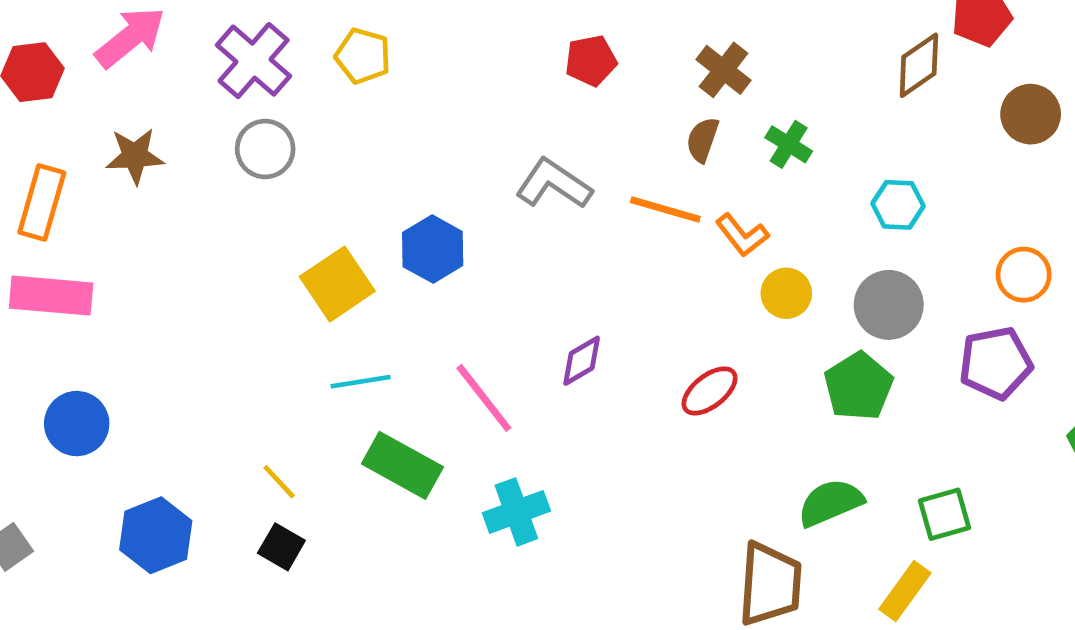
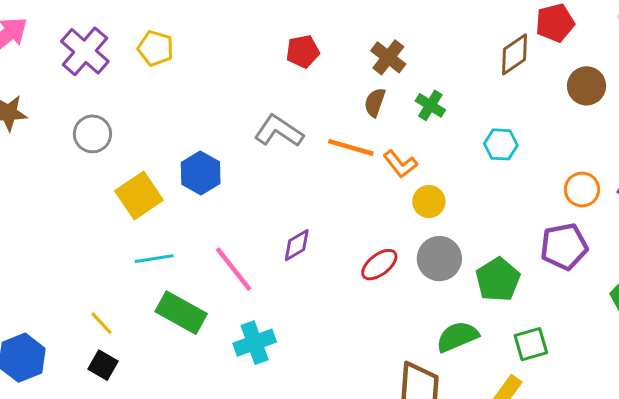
gray circle: (265, 149) -> (92, 134), moved
gray circle: (889, 305) -> (439, 259), moved
green pentagon: (858, 386) -> (498, 280), moved

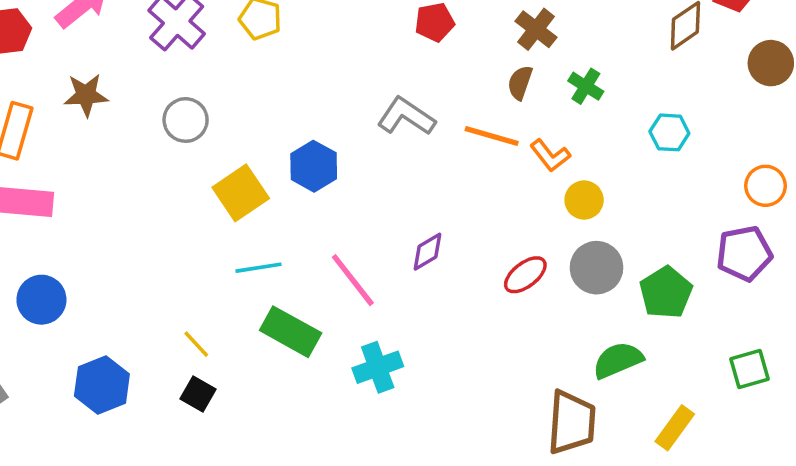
green square: (531, 344) -> (749, 369), moved

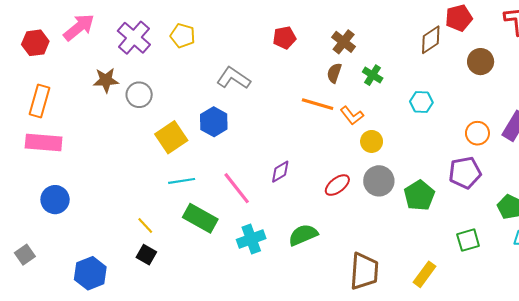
brown star: (86, 95) -> (106, 80), moved
gray L-shape: (406, 116) -> (234, 78), moved
green semicircle: (618, 360) -> (303, 235), moved
blue hexagon: (102, 385) -> (90, 273), moved

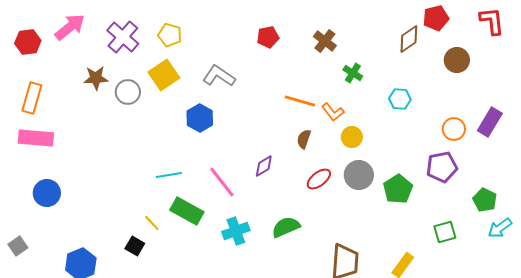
brown semicircle: (334, 73) -> (304, 139), moved
yellow square: (171, 137) -> (164, 75), moved
yellow line: (145, 226) -> (152, 223), moved

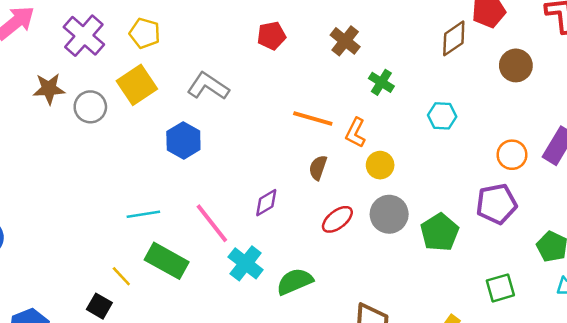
orange L-shape: (333, 112) -> (355, 133), turned 65
cyan cross: (236, 231) -> (246, 263), moved, turned -32

